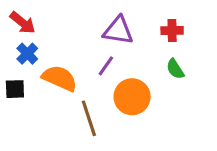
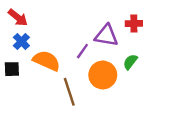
purple triangle: (118, 30) -> (106, 36), moved
green semicircle: (175, 69) -> (130, 62), moved, turned 70

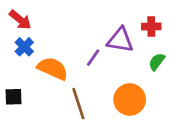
green semicircle: (130, 62) -> (157, 62), moved
black square: (12, 69) -> (13, 97), moved
orange circle: (103, 75) -> (130, 99), moved

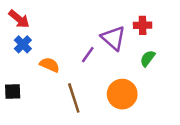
purple triangle: (120, 40) -> (113, 38), turned 32
orange semicircle: (53, 68) -> (50, 65), size x0.7

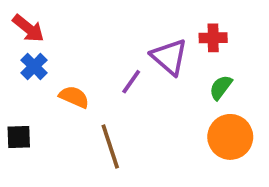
orange circle: (122, 94) -> (230, 137), moved

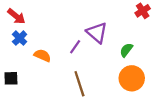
red cross: (213, 38) -> (143, 11), moved, turned -32
brown line: (110, 146) -> (79, 84), moved

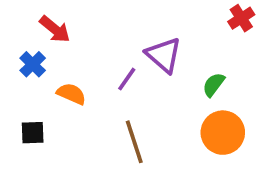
red arrow: (16, 16) -> (55, 29), moved
black square: (11, 78) -> (33, 133), moved

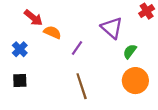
purple triangle: (164, 55) -> (112, 28), moved
blue cross: (33, 64) -> (20, 49), moved
orange semicircle: (71, 94) -> (52, 32), moved

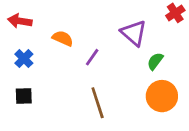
red arrow: (33, 18) -> (20, 21), moved, turned 150

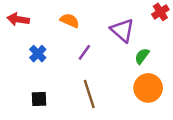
orange semicircle: (63, 38) -> (70, 21), moved
blue cross: (24, 59) -> (38, 54), moved
black square: (24, 96) -> (39, 99), moved

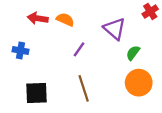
red arrow: (18, 19) -> (38, 18), moved
blue cross: (38, 54) -> (20, 51), moved, turned -35
black square: (39, 99) -> (37, 93), size x1.5

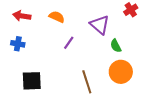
red arrow: (38, 18) -> (22, 16), moved
green semicircle: (133, 53) -> (116, 46), turned -64
brown line: (84, 88) -> (87, 82), moved

